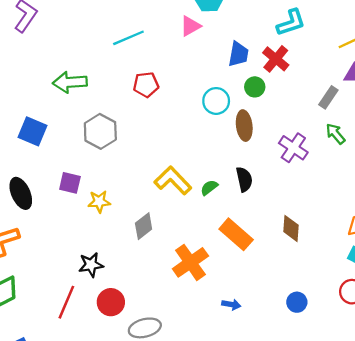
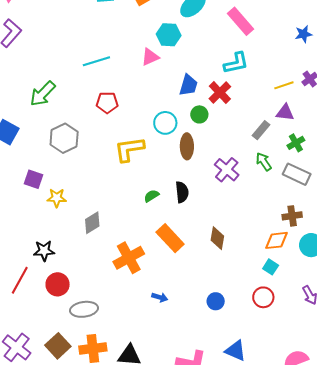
green arrow: (70, 82) -> (43, 94), turned -48
yellow L-shape: (173, 181) -> (129, 149), moved, turned -60

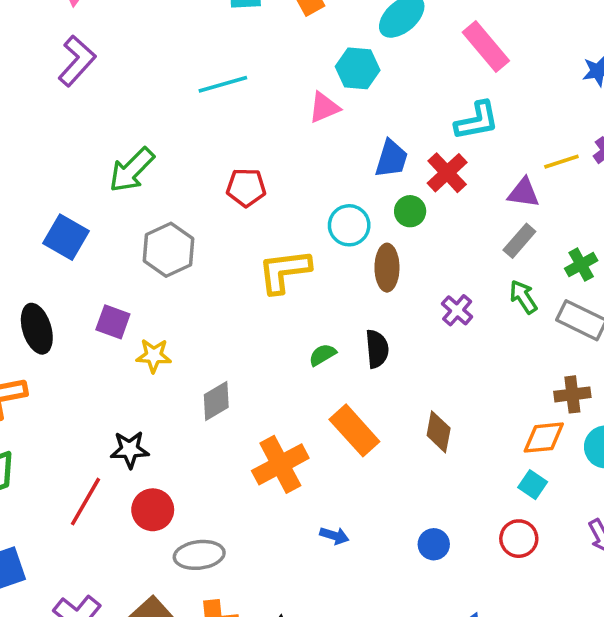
cyan line: (96, 61) -> (223, 84), moved
purple triangle: (285, 113) -> (524, 193), moved
purple cross: (227, 170) -> (457, 310), size x0.7

